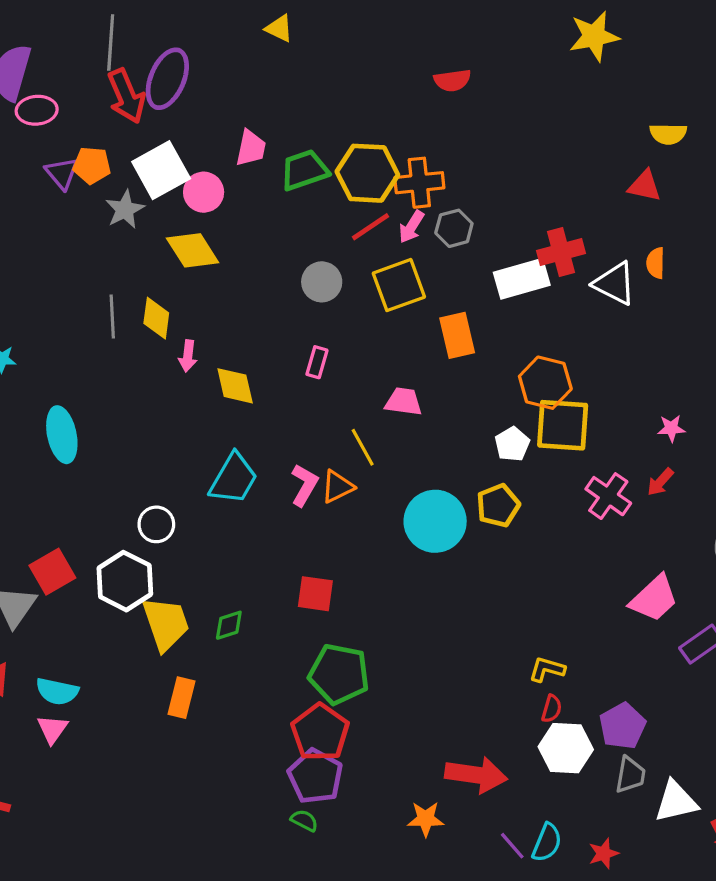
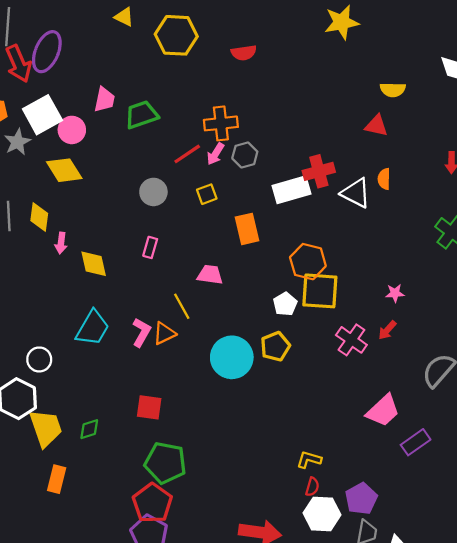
yellow hexagon: (367, 173) -> (176, 35), moved
yellow square: (399, 285) -> (207, 194), size x0.6

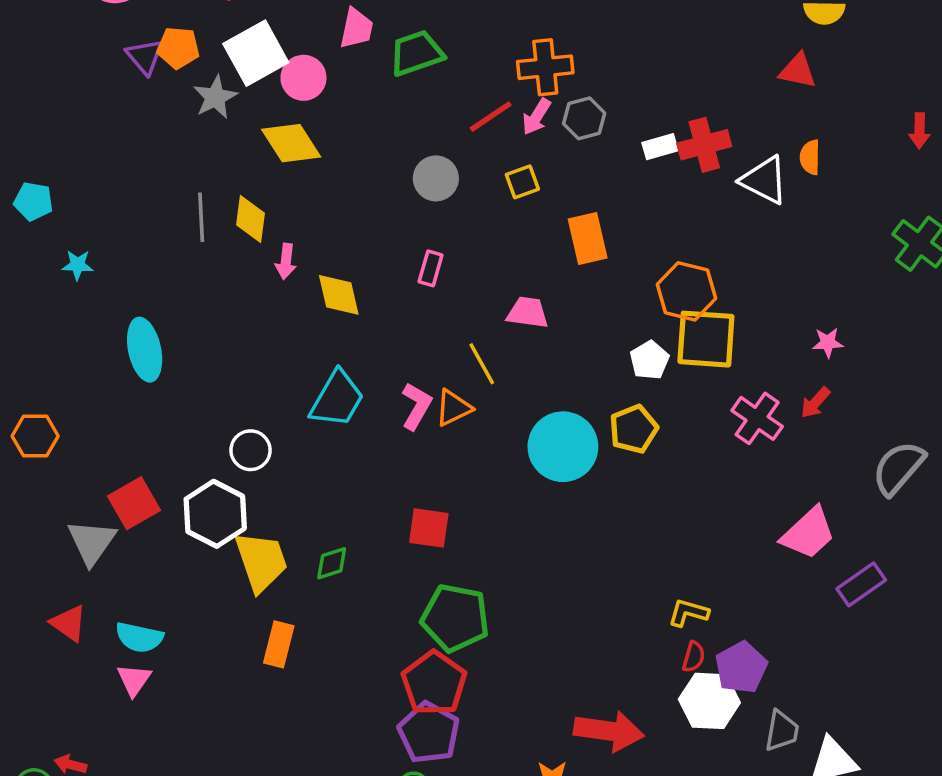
white rectangle: (292, 190) -> (660, 147), moved, size x0.6
purple pentagon: (361, 499) -> (741, 667), moved

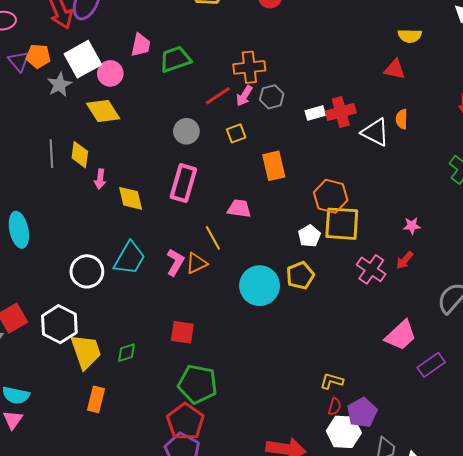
pink rectangle: (431, 268) -> (183, 183), size x1.8
white circle: (251, 450) -> (87, 271), moved, size x1.4

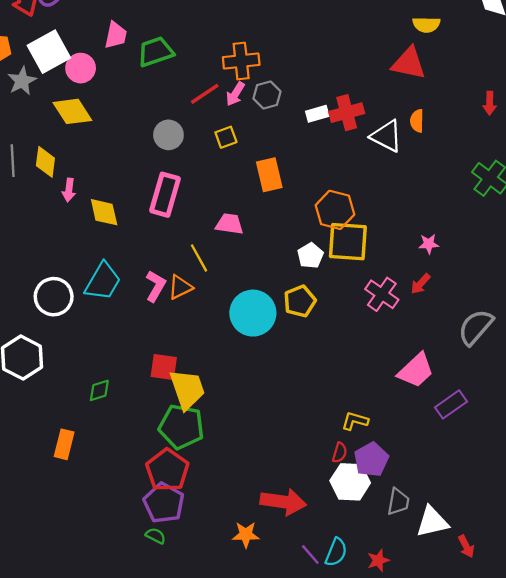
red triangle: (395, 69) -> (409, 63), size x1.4
yellow trapezoid: (86, 352) -> (187, 389), moved
yellow L-shape: (332, 381) -> (355, 421), moved

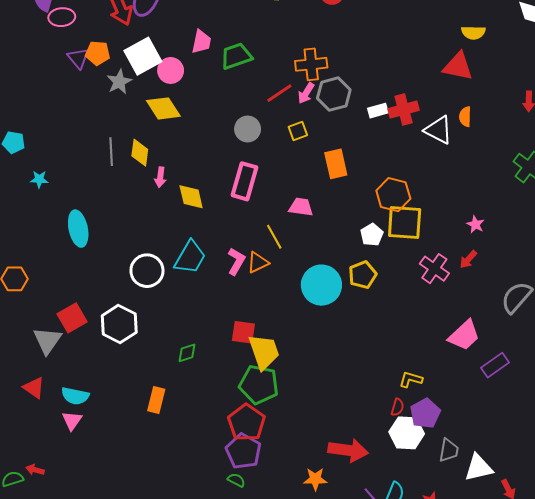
gray hexagon: (267, 95) -> (334, 94), size x1.4
pink star: (429, 244) -> (475, 224), turned 30

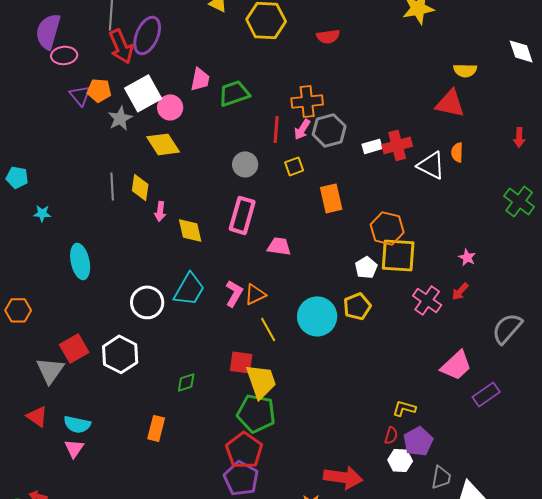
red line: (279, 93) -> (276, 129), turned -52
pink trapezoid: (301, 207) -> (279, 246), moved
yellow line: (274, 237) -> (268, 329), moved
white hexagon: (407, 433) -> (400, 460), size x0.7

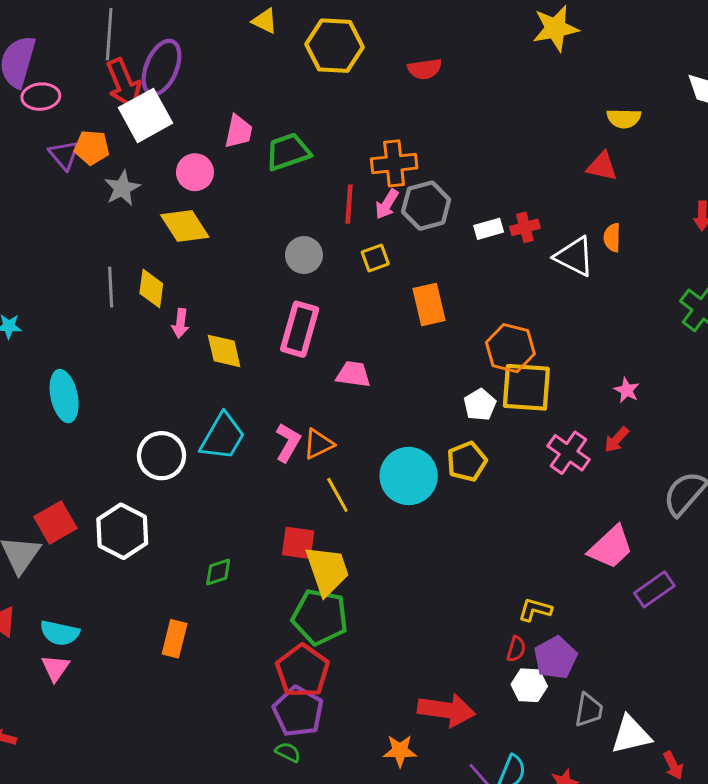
white square: (143, 93) -> (146, 115), moved
red triangle: (450, 103) -> (602, 166), size x0.7
red cross: (397, 145) -> (525, 227), size x0.7

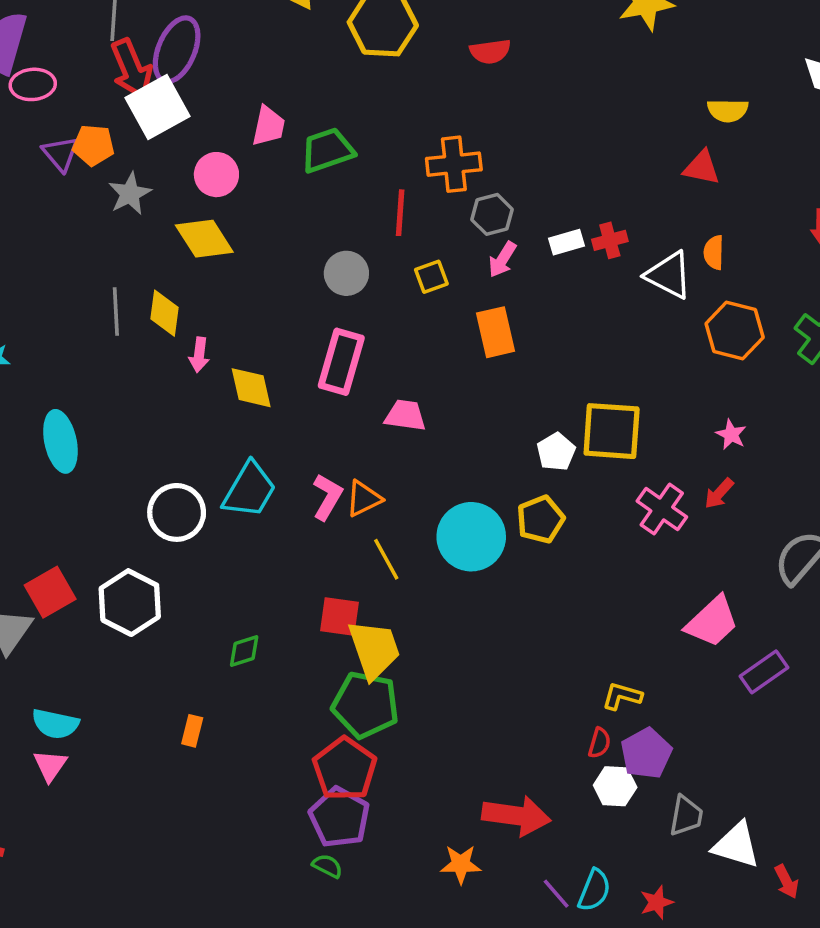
pink arrow: (387, 204) -> (502, 259), moved
gray hexagon: (426, 206) -> (492, 214), size x0.7
orange hexagon: (510, 348) -> (735, 330), moved
orange rectangle: (175, 639) -> (192, 731), size x0.7
white triangle: (631, 735) -> (736, 845), turned 30

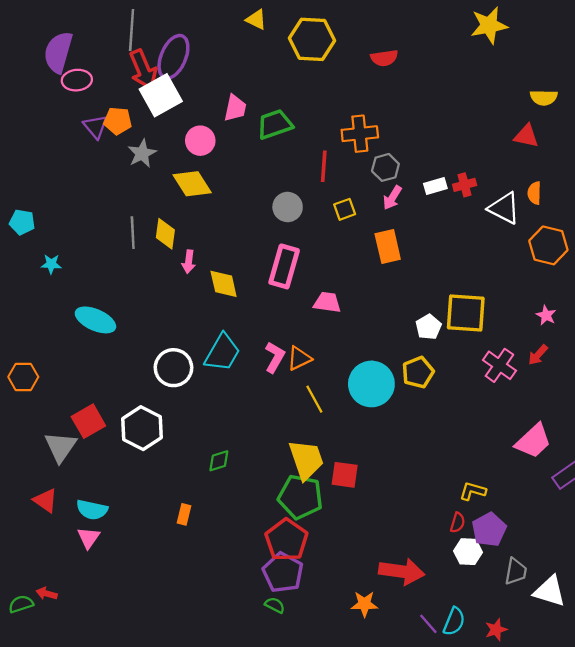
cyan ellipse: (60, 441) -> (95, 320), turned -54
red square: (339, 616) -> (345, 475), moved

